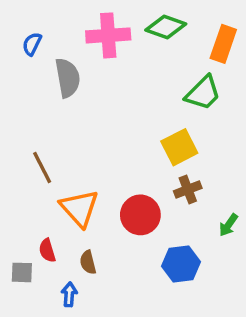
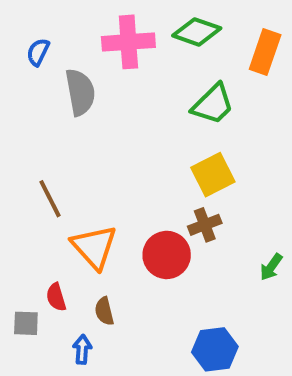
green trapezoid: (203, 93) -> (213, 104), moved
brown cross: (188, 190) -> (205, 225), moved
blue hexagon: (181, 264) -> (215, 349), moved

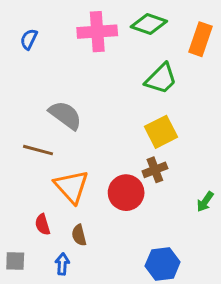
gray semicircle: (80, 92) -> (65, 115), moved, turned -44
brown line: (50, 199) -> (38, 150), turned -48
gray square: (26, 323) -> (15, 261), moved

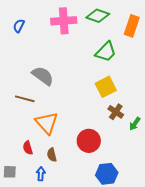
brown cross: (155, 170) -> (116, 112), moved, turned -35
red circle: (126, 193) -> (89, 141), moved
green arrow: (205, 202) -> (135, 124), moved

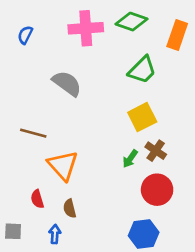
gray semicircle: (43, 76) -> (67, 83), moved
green arrow: (135, 124) -> (130, 159), moved
red circle: (89, 141) -> (157, 190), moved

